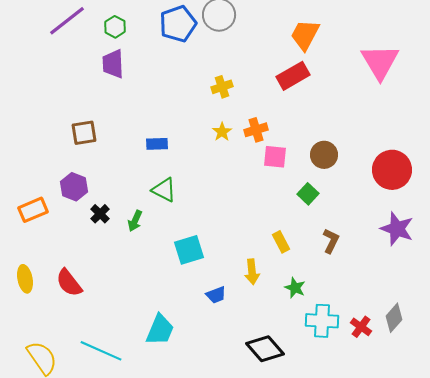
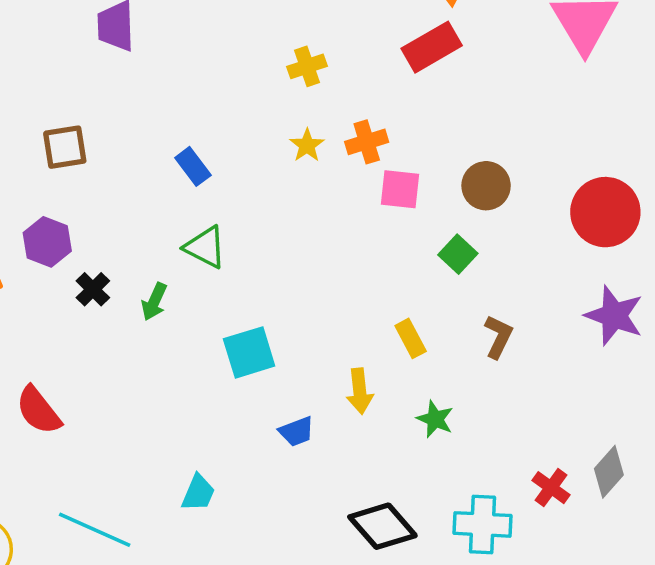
blue rectangle: (157, 144) -> (193, 166), turned 55
cyan cross: (322, 321) -> (483, 524), moved
cyan trapezoid: (160, 330) -> (198, 493), size x0.7

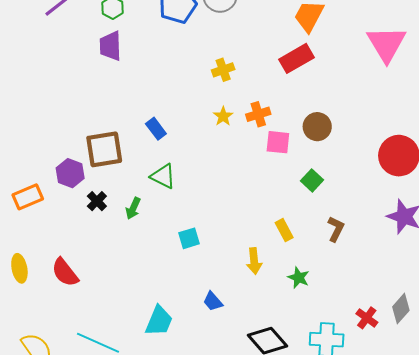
brown square: (65, 147) -> (104, 149), moved, size x1.4
brown circle: (486, 186) -> (317, 127), moved
cyan square: (249, 352) -> (189, 238), size x0.7
blue trapezoid: (296, 431) -> (213, 301), moved, turned 70
cyan trapezoid: (198, 493) -> (159, 321), size x1.4

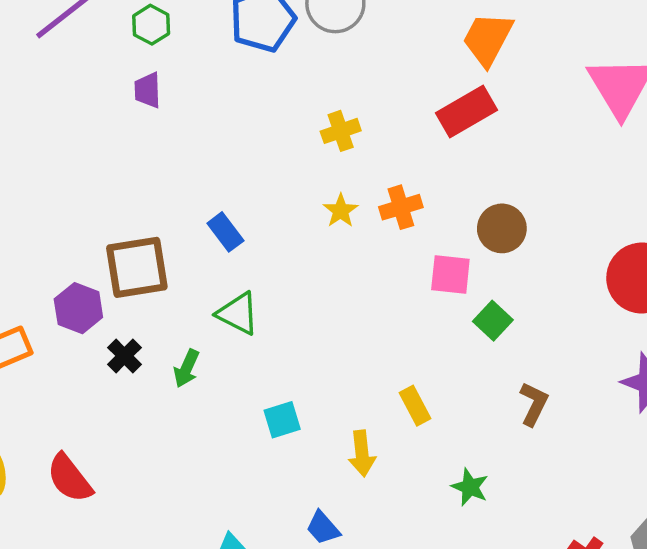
purple trapezoid: (110, 46) -> (148, 90), size x0.7
pink square: (278, 142) -> (450, 274), moved
yellow rectangle: (284, 230) -> (415, 406), moved
yellow arrow: (254, 261) -> (362, 453), moved

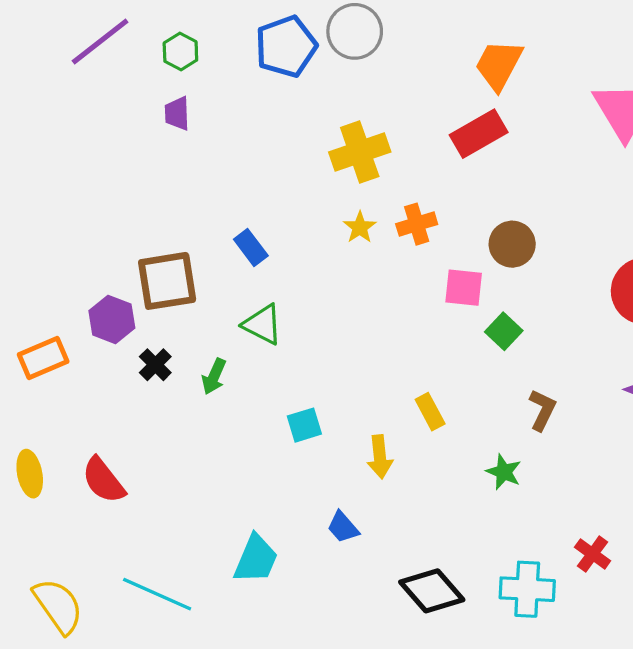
yellow cross: (341, 131) -> (360, 152), size x1.6
green star: (470, 487) -> (504, 472), moved

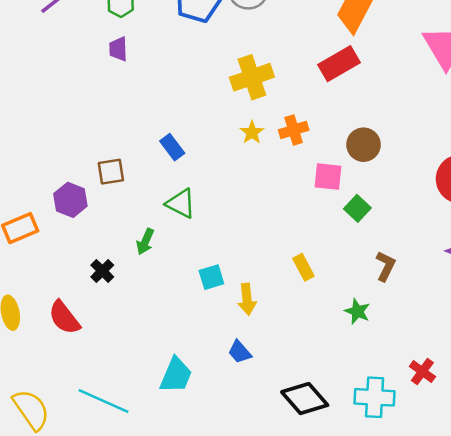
brown square: (167, 281) -> (111, 172), size x0.6
black cross: (155, 365) -> (102, 271), moved
yellow arrow: (380, 457) -> (247, 299), moved

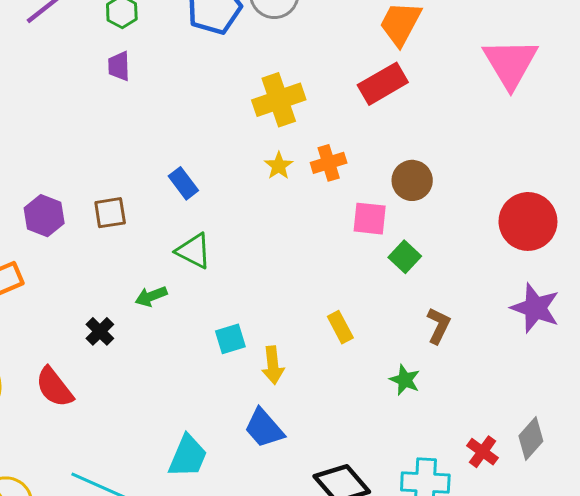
purple hexagon: (70, 200) -> (44, 216), moved
green arrow: (145, 242) -> (151, 296), turned 45
blue trapezoid: (240, 352) -> (264, 428), size x1.4

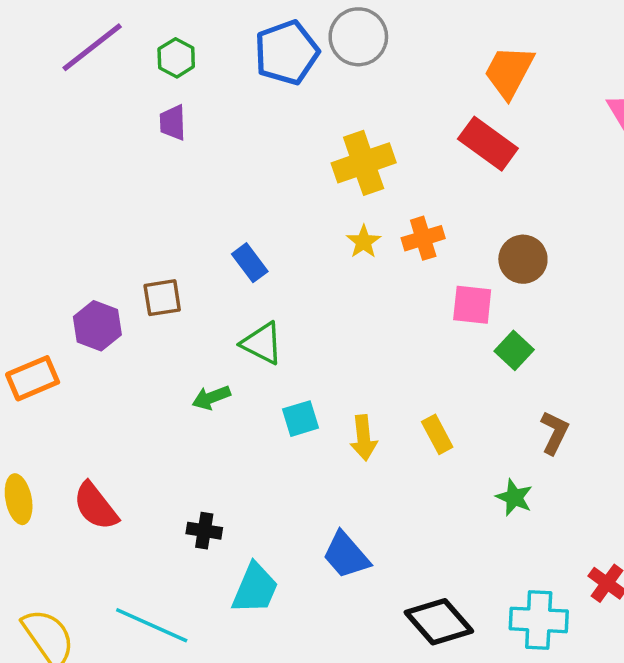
red rectangle: (383, 84) -> (488, 144), turned 66
purple hexagon: (44, 216) -> (97, 326), moved
black cross: (100, 331) -> (204, 531), moved, turned -36
cyan square: (230, 339) -> (301, 419), moved
yellow arrow: (273, 365) -> (364, 438), moved

